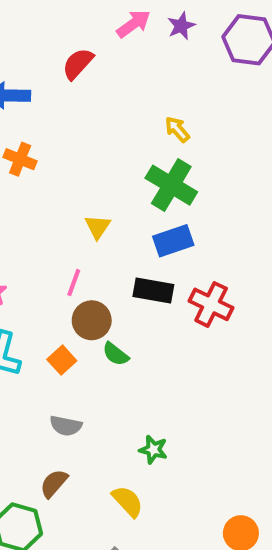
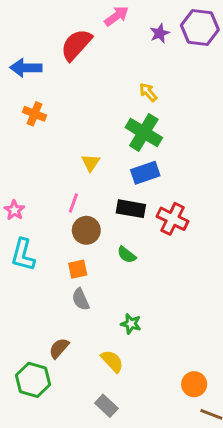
purple star: (181, 26) -> (160, 33), moved
red semicircle: (78, 64) -> (76, 45), size x1.4
green semicircle: (116, 354) -> (127, 255), moved
orange square: (62, 360) -> (78, 269), moved, turned 30
gray semicircle: (66, 426) -> (81, 299), moved, turned 55

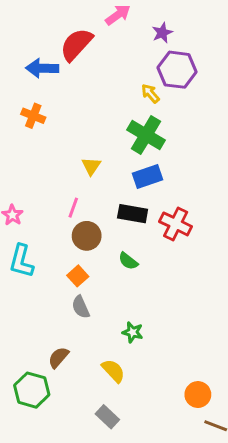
purple hexagon: (200, 28) -> (177, 70), moved
blue arrow: (26, 68) -> (42, 68), moved
orange square: (78, 269) -> (78, 276), turned -30

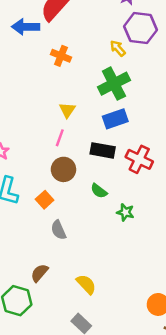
orange cross: (33, 116) -> (61, 56), moved
green cross: (146, 135) -> (114, 84), turned 32
pink line: (73, 208) -> (60, 138), moved
orange square: (78, 276) -> (45, 200), moved
green star: (133, 332) -> (125, 212), moved

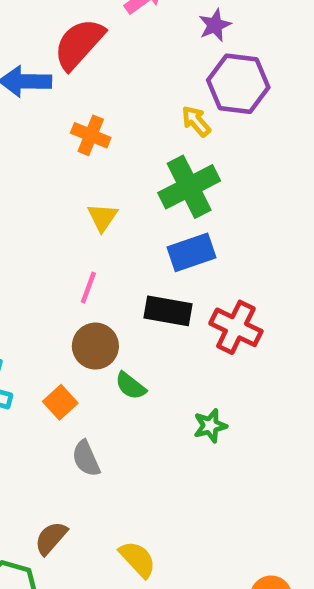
yellow triangle: (67, 110) -> (102, 217), moved
green semicircle: (99, 191) -> (131, 386), moved
green star: (125, 212) -> (210, 426), turned -30

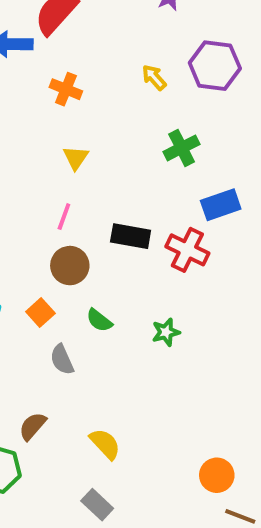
purple hexagon: (238, 84) -> (215, 66), moved
green cross: (189, 187) -> (182, 148), moved, size x0.7
blue rectangle: (191, 252) -> (221, 205), moved
green semicircle: (131, 386) -> (99, 320), moved

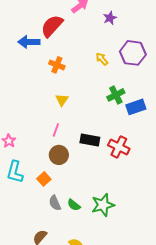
blue rectangle: (221, 205) -> (136, 107), moved
green semicircle: (99, 320) -> (74, 205), moved
green star: (166, 332) -> (103, 205), moved, size x1.6

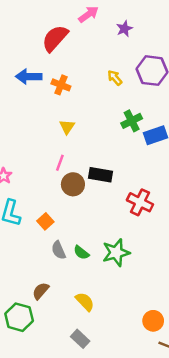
blue arrow: (29, 42) -> (29, 77), moved
red cross: (119, 147) -> (140, 202), moved
brown circle: (59, 155) -> (73, 184), moved

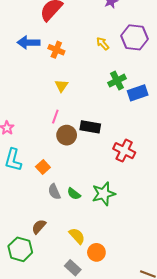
orange circle: (153, 321) -> (96, 252), moved

